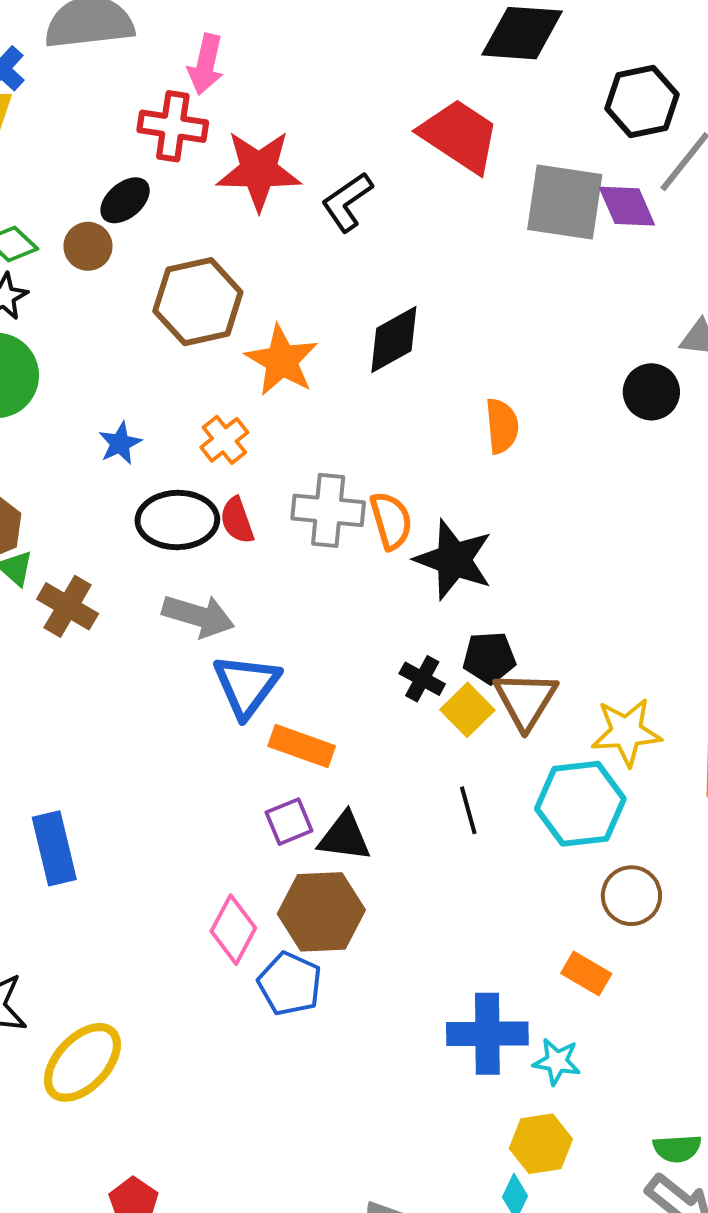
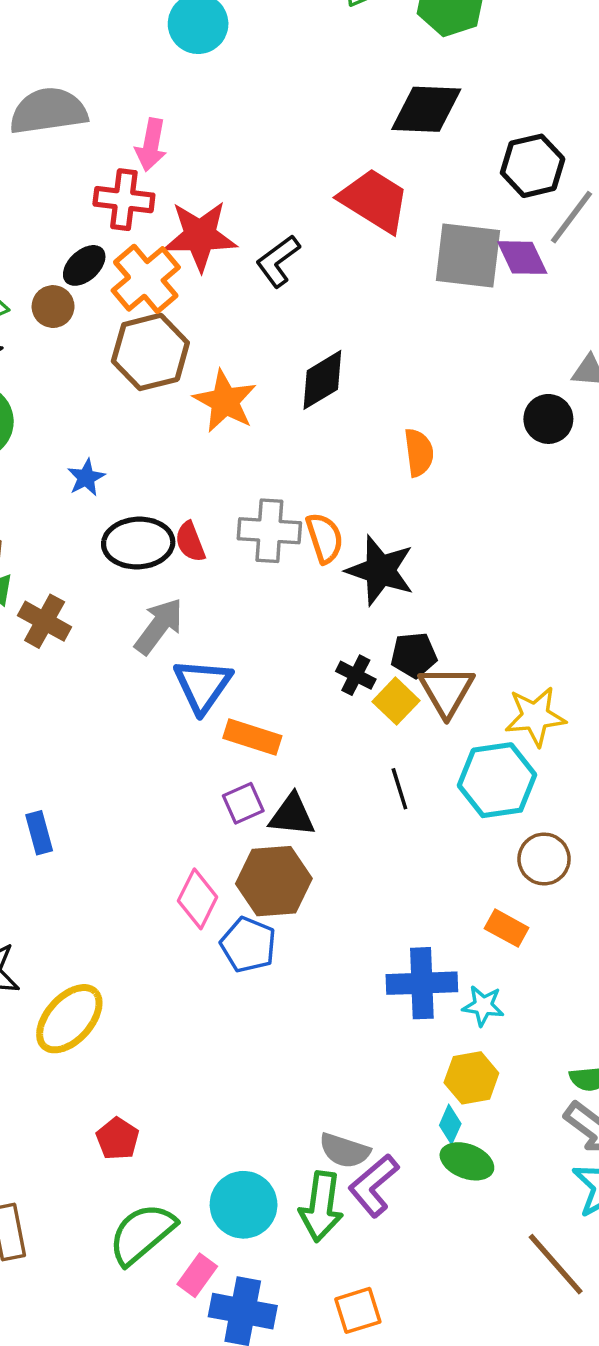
orange cross: (224, 440) -> (146, 279), moved, size x1.6
gray arrow: (198, 616) -> (159, 626), turned -68
blue rectangle: (54, 848) -> (39, 833), size x0.7

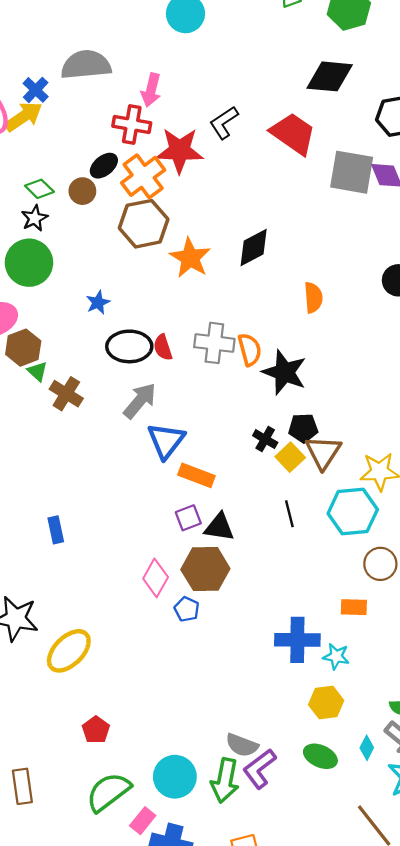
black L-shape: (278, 261) -> (224, 123), moved
orange rectangle: (507, 928) -> (354, 607), turned -30
blue pentagon: (248, 945) -> (187, 609), size x0.7
cyan diamond: (450, 1124) -> (367, 748), moved

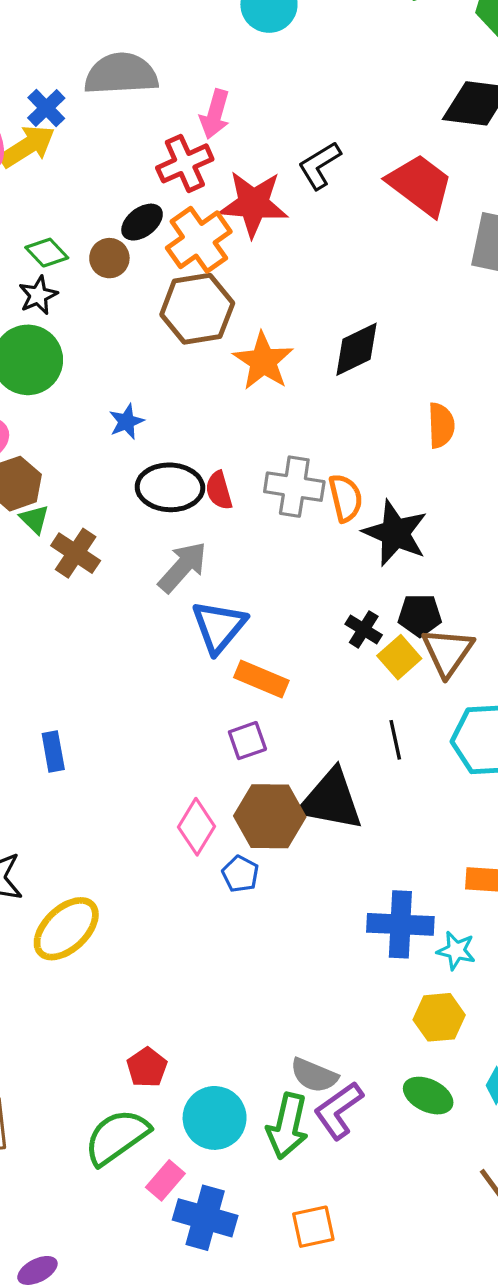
red cross: (132, 125) -> (185, 163), turned -36
black triangle: (219, 527) -> (331, 800), moved, size x1.5
red pentagon: (96, 730) -> (147, 1067), moved

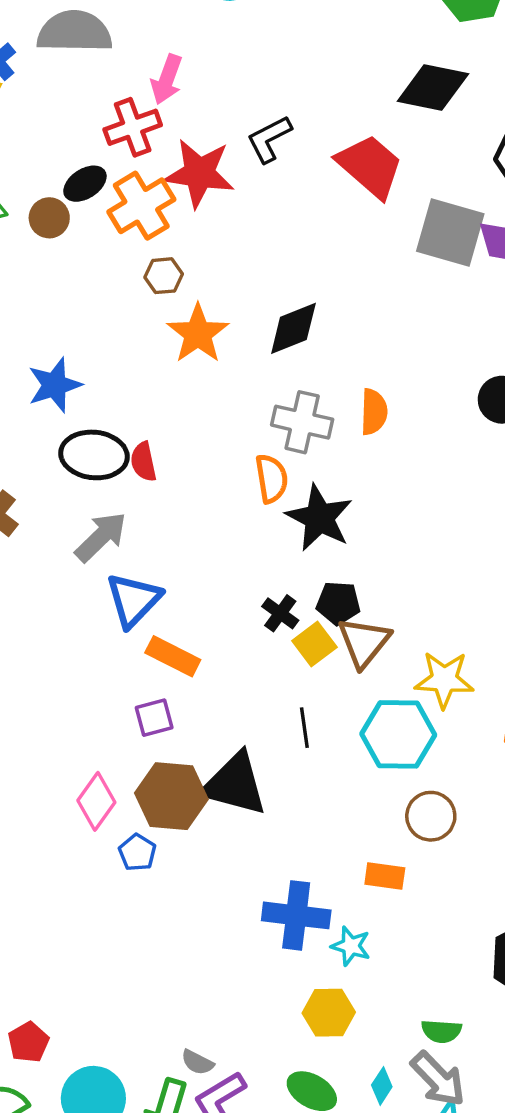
brown hexagon: (197, 309) -> (164, 276), moved, size x0.5
blue star: (126, 422) -> (55, 385), size x1.5
gray cross: (294, 487) -> (302, 422), moved
gray semicircle: (314, 1075) -> (197, 1062), size x0.7

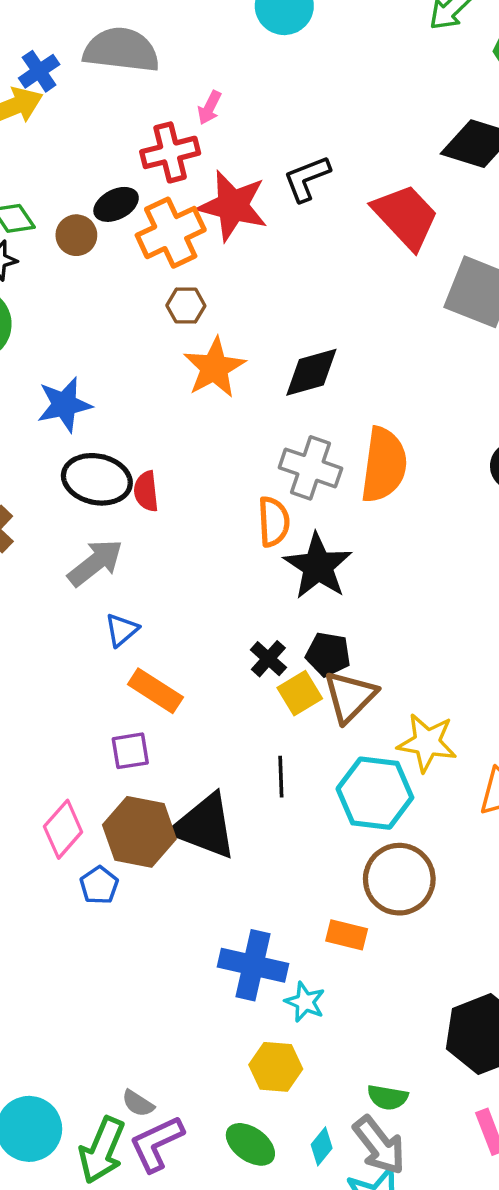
pink arrow: (167, 79) -> (209, 108), size x0.7
orange semicircle: (374, 412) -> (384, 465), size x1.6
blue triangle: (133, 600) -> (122, 630), size x0.6
brown circle: (431, 816) -> (399, 879), size x1.4

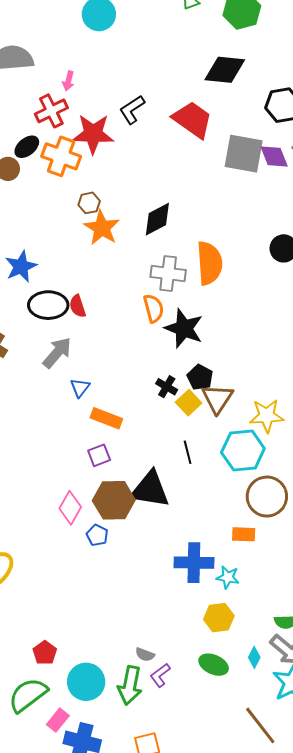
orange cross: (171, 233) -> (61, 156), turned -33
brown hexagon: (186, 306) -> (89, 203), moved
black pentagon: (328, 654) -> (200, 377), turned 30
purple L-shape: (157, 1144) -> (160, 675), size x0.7

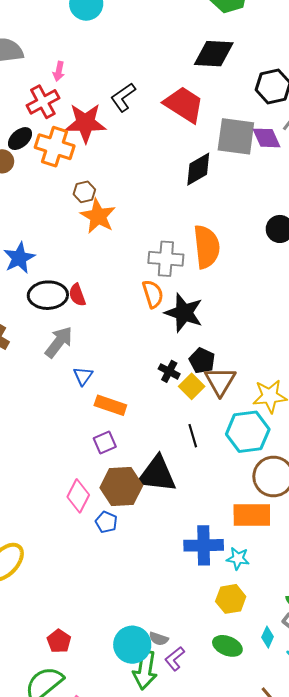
black diamond: (157, 219) -> (198, 169), moved
orange rectangle: (244, 534) -> (252, 515), size x1.6
cyan circle: (86, 682) -> (132, 645), moved

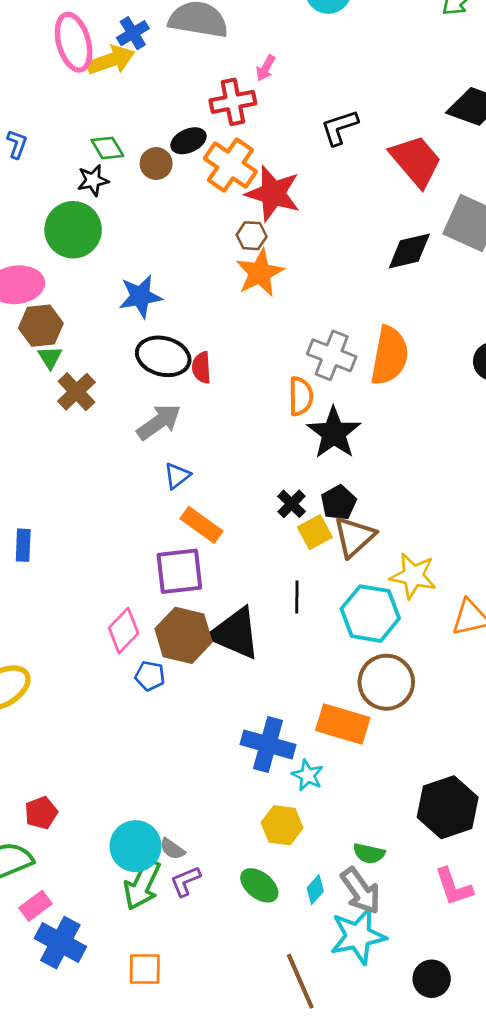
red star: (85, 123) -> (273, 193), moved
purple square: (105, 442) -> (179, 571), size x1.6
blue pentagon: (106, 522) -> (150, 676), turned -30

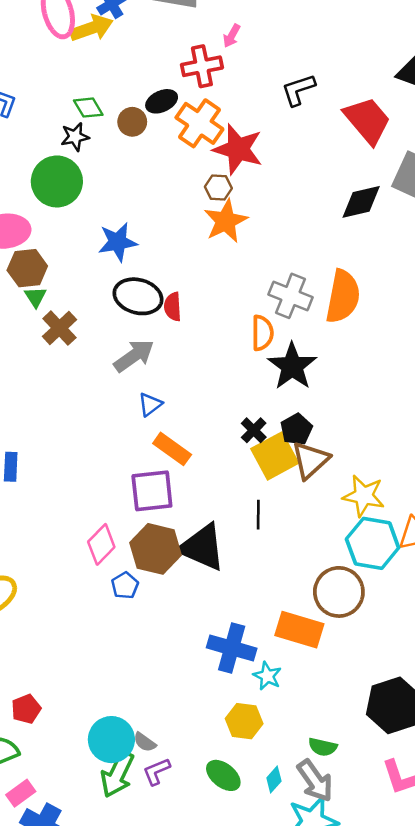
yellow square: (315, 532) -> (275, 456), size x1.5
cyan hexagon: (370, 614) -> (373, 543), moved
blue pentagon: (150, 676) -> (125, 585), turned 30

